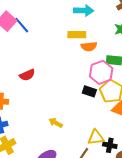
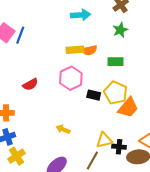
blue line: (22, 25) -> (20, 35), turned 66
yellow rectangle: (77, 35) -> (75, 50), moved
pink hexagon: (101, 72) -> (71, 78), moved

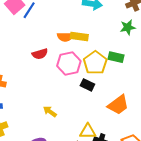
orange semicircle: (89, 50) -> (65, 37), moved
red semicircle: (30, 84) -> (40, 54), moved
yellow pentagon: (116, 93) -> (95, 63), moved

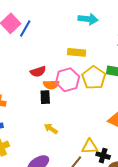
orange semicircle: (65, 37) -> (51, 85), moved
black rectangle: (87, 85) -> (45, 97), moved, turned 64

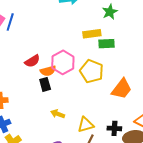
yellow rectangle: (77, 52) -> (92, 34), moved
yellow pentagon: (94, 78) -> (92, 71), moved
yellow triangle: (90, 147) -> (86, 125), moved

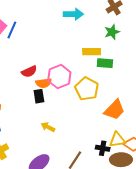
yellow triangle: (86, 125) -> (117, 140), moved

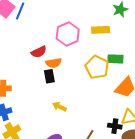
green rectangle: (105, 63) -> (115, 59), moved
pink hexagon: (59, 77) -> (68, 34), moved

